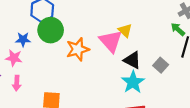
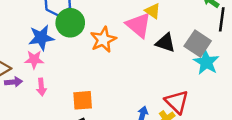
blue star: (23, 39) -> (41, 38), size x1.5
gray square: (161, 65) -> (198, 44), size x1.5
cyan star: (133, 82) -> (206, 62), moved

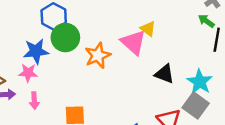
black triangle: (165, 43) -> (164, 74), moved
gray square: (198, 44) -> (196, 105), moved

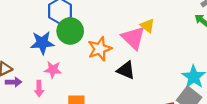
pink star: (28, 73) -> (53, 70), moved
black triangle: (164, 74) -> (126, 70), moved

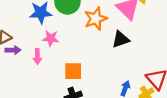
black triangle: (126, 70) -> (121, 39), turned -42

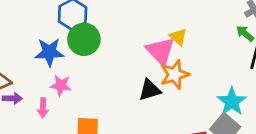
orange star: (96, 19) -> (175, 74), moved

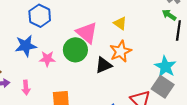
green circle: (84, 39) -> (75, 50), moved
pink triangle: (160, 51) -> (87, 33), moved
pink star: (61, 85) -> (47, 59), moved

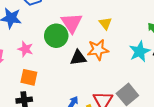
pink star: (47, 59) -> (25, 49), moved
cyan star: (165, 67) -> (140, 51), moved

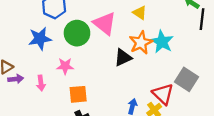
green circle: (56, 36) -> (77, 33), moved
cyan star: (140, 51) -> (162, 42), moved

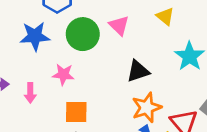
pink triangle: (105, 23) -> (119, 25), size x0.7
orange star: (141, 43) -> (147, 107), moved

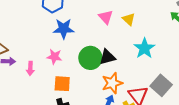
pink triangle: (119, 25) -> (106, 17), moved
green circle: (83, 34) -> (90, 58), moved
blue star: (35, 36) -> (64, 29), moved

